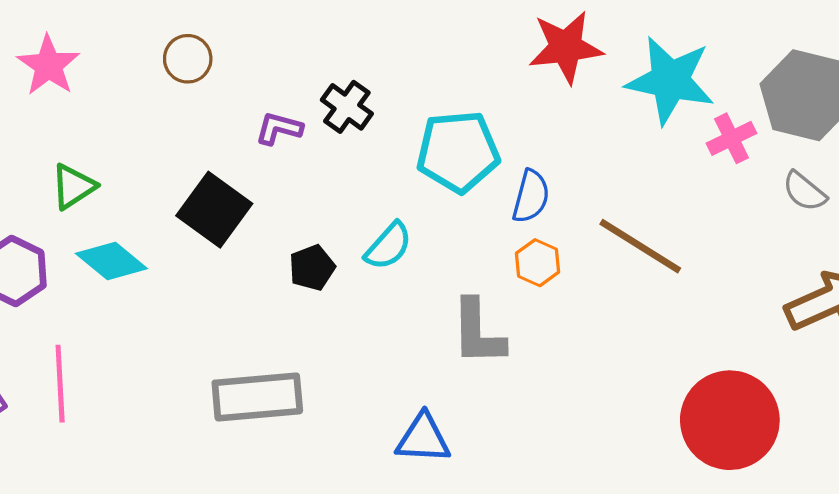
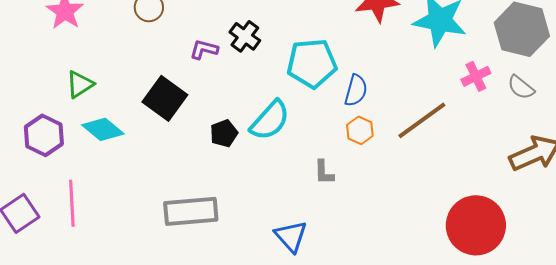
pink cross: (732, 138) -> (476, 76), moved
cyan semicircle: (388, 246) -> (270, 120), size x1.4
brown line: (640, 246) -> (422, 120), turned -68
gray L-shape: (478, 332) -> (324, 172), size x0.6
blue triangle: (423, 438) -> (291, 236), turned 45

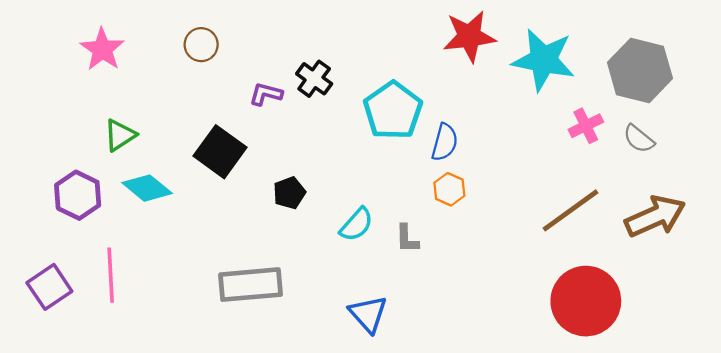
cyan pentagon: (312, 63) -> (393, 110), turned -30
cyan semicircle: (270, 120) -> (356, 225), moved, size x0.7
brown line: (422, 120) -> (571, 210), moved

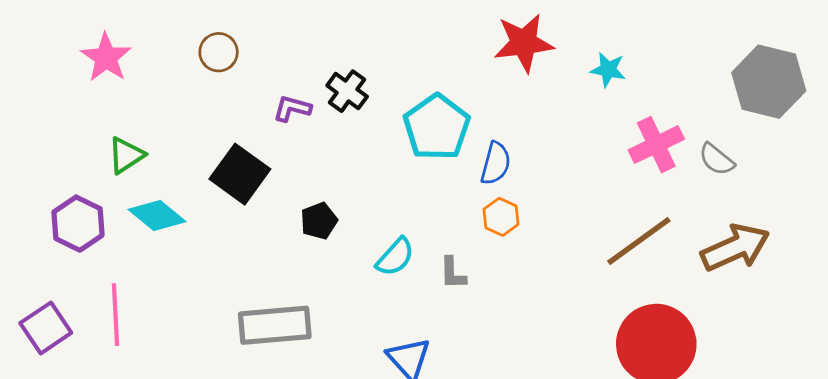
cyan star: (543, 60) -> (608, 70), size x0.5
gray hexagon: (640, 70) -> (769, 82), moved
pink cross: (586, 126) -> (656, 145), size x1.4

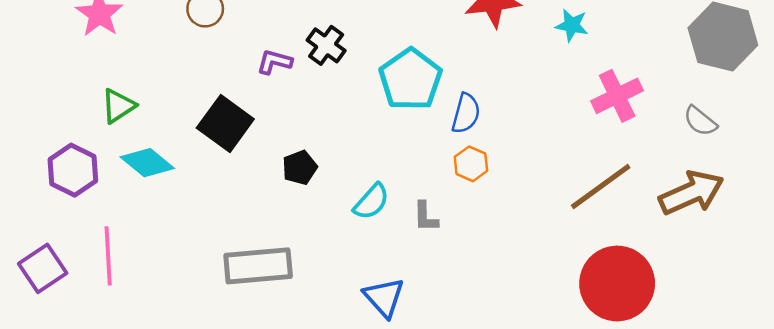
gray semicircle: (717, 159) -> (700, 121), moved

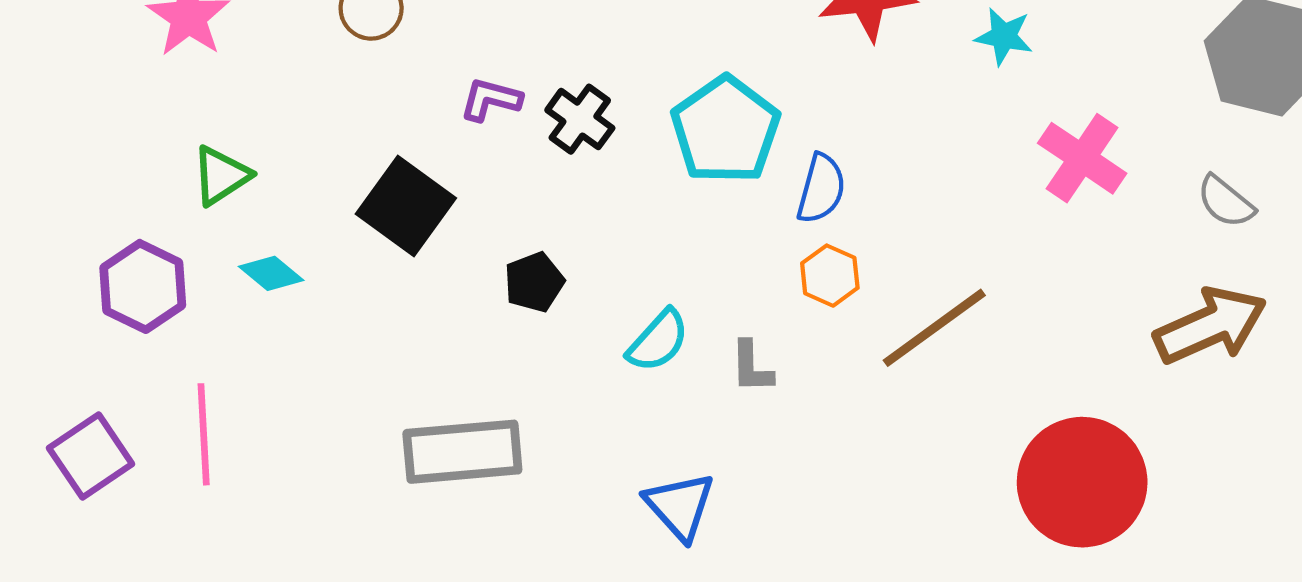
black cross: (326, 45) -> (580, 119), moved
pink cross: (617, 96) -> (1082, 158), turned -30
cyan diamond: (147, 163) -> (271, 273), size x0.7
brown line: (601, 186) -> (934, 328), moved

